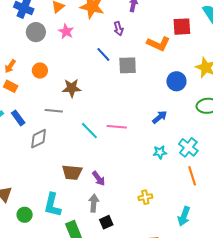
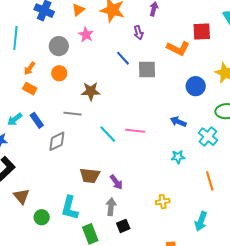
gray circle: (36, 32) -> (59, 46), moved
blue arrow: (160, 117) -> (178, 122), turned -119
cyan cross: (188, 147) -> (208, 137), moved

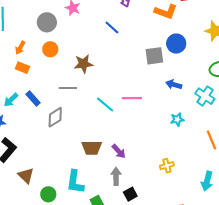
gray square: (147, 69) -> (154, 56), moved
blue circle: (196, 86) -> (176, 44), moved

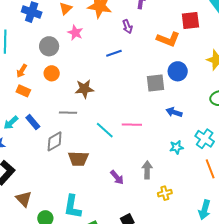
blue line: (112, 27) -> (114, 53), turned -63
cyan cross: (205, 96) -> (205, 139), moved
brown trapezoid: (92, 148) -> (78, 159), moved
gray arrow: (116, 176) -> (147, 170), moved

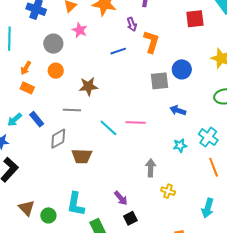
orange L-shape: (168, 39) -> (151, 42), moved, turned -95
purple arrow: (117, 177) -> (121, 198), moved
yellow cross: (165, 193) -> (168, 191), turned 32
brown triangle: (24, 199) -> (27, 208), moved

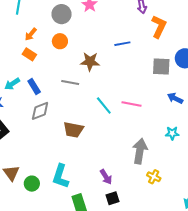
blue line: (118, 51) -> (122, 44), moved
gray diamond: (58, 139) -> (40, 111), moved
gray arrow: (151, 168) -> (140, 151), size x1.4

